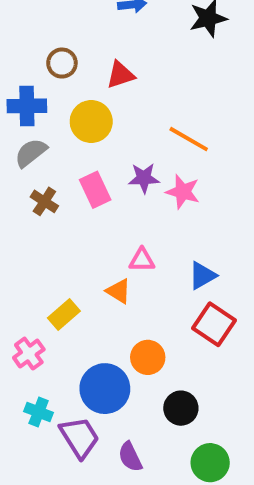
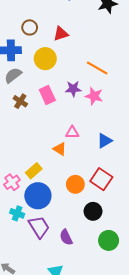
yellow rectangle: (64, 315) -> (34, 171), moved
red square: (214, 324) -> (101, 179), moved
blue circle: (105, 389) -> (38, 196), moved

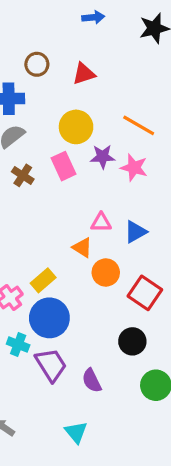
yellow circle: (45, 59) -> (76, 127), moved
blue triangle: (104, 141) -> (136, 232), moved
orange circle: (75, 184) -> (106, 272), moved

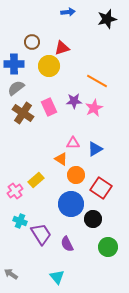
yellow circle: (76, 127) -> (49, 66), moved
pink star: (134, 168) -> (94, 108), turned 30
brown cross: (23, 175) -> (23, 113), size x1.5
blue circle: (49, 318) -> (71, 204), moved

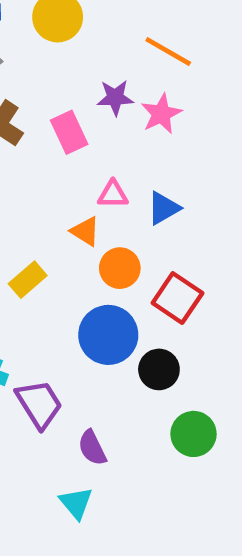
pink rectangle: (49, 107) -> (69, 132), moved
purple semicircle: (67, 244) -> (92, 448), moved

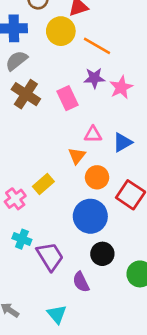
orange line: (168, 52) -> (97, 46), moved
orange triangle: (85, 231) -> (77, 156), turned 36
black circle: (159, 369) -> (102, 254), moved
cyan triangle: (76, 503) -> (57, 314), moved

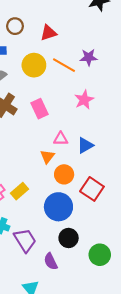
yellow circle: (61, 31) -> (34, 65), moved
purple star: (94, 78) -> (89, 57), moved
yellow rectangle: (43, 184) -> (19, 191), moved

